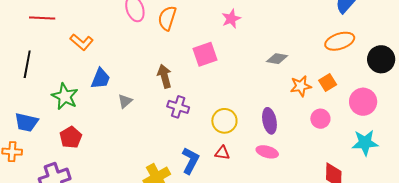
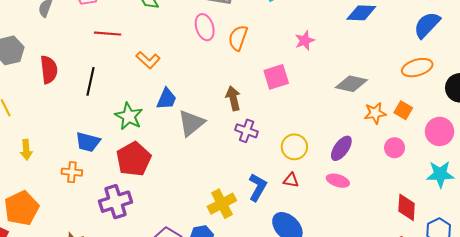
gray diamond: (277, 59) -> (351, 84), size x1.4
orange square: (328, 82) -> (403, 110), turned -30
gray triangle: (125, 101) -> (191, 123), size x1.8
purple ellipse: (269, 121) -> (341, 148), turned 45
red pentagon: (71, 137) -> (134, 159), size x1.5

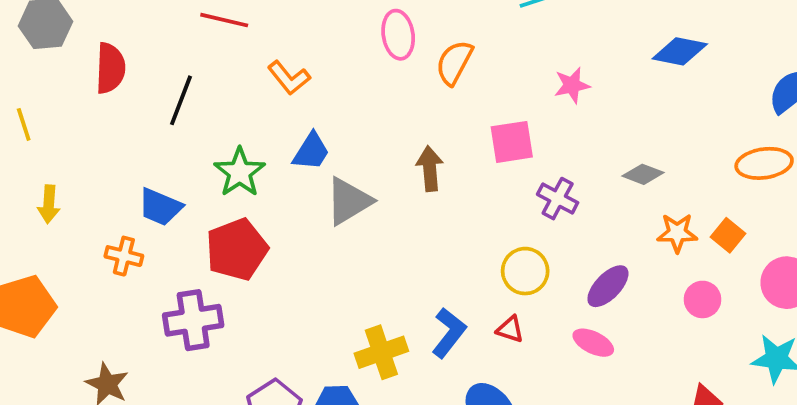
gray diamond: (351, 84) -> (643, 174), size x0.7
purple cross: (247, 131) -> (558, 199), moved

